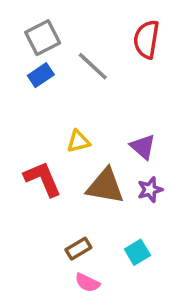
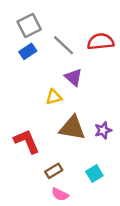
red semicircle: (146, 39) -> (101, 42), moved, turned 75
purple triangle: (143, 147) -> (73, 77), moved
red L-shape: (43, 179) -> (27, 141), moved

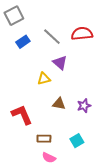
gray square: (29, 26) -> (14, 16), moved
brown triangle: (72, 128) -> (59, 104), size x0.6
brown rectangle: (54, 171) -> (44, 139), turned 32

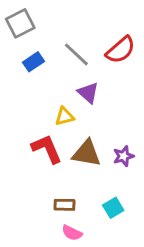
red semicircle: (82, 34) -> (121, 50), turned 145
brown triangle: (59, 104) -> (87, 153), size x1.5
red L-shape: (22, 115) -> (47, 149), moved

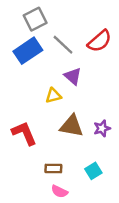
gray square: (20, 23) -> (35, 19), moved
blue rectangle: (34, 62) -> (28, 51), size x1.6
red L-shape: (47, 149) -> (24, 133), moved

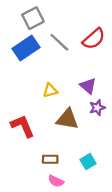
purple triangle: (73, 76) -> (88, 86), moved
purple star: (102, 128) -> (97, 108), moved

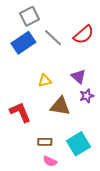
cyan square: (88, 162) -> (79, 144), size x1.6

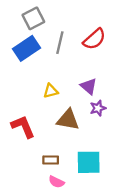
gray line: (53, 38) -> (60, 43), turned 60
cyan square: (79, 144) -> (89, 162), turned 30

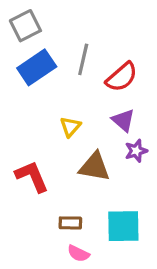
gray square: (33, 18) -> (25, 26), moved
red semicircle: (94, 39) -> (122, 77), moved
yellow triangle: (51, 91) -> (70, 127), turned -35

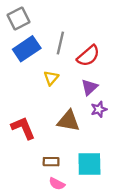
purple triangle: (123, 120) -> (89, 87), turned 36
yellow triangle: (70, 127) -> (51, 78), moved

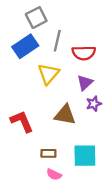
gray square: (19, 19) -> (36, 18), moved
red semicircle: (88, 56) -> (84, 53), turned 40
yellow triangle: (51, 78) -> (48, 74), size x1.5

